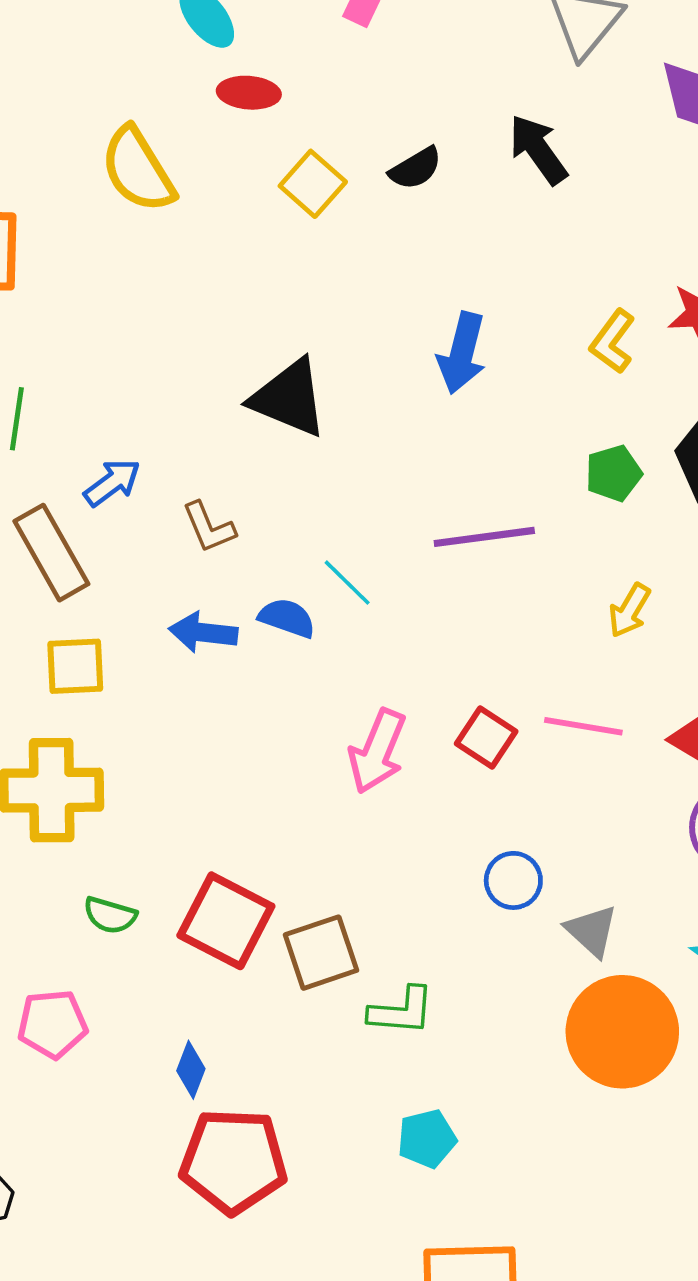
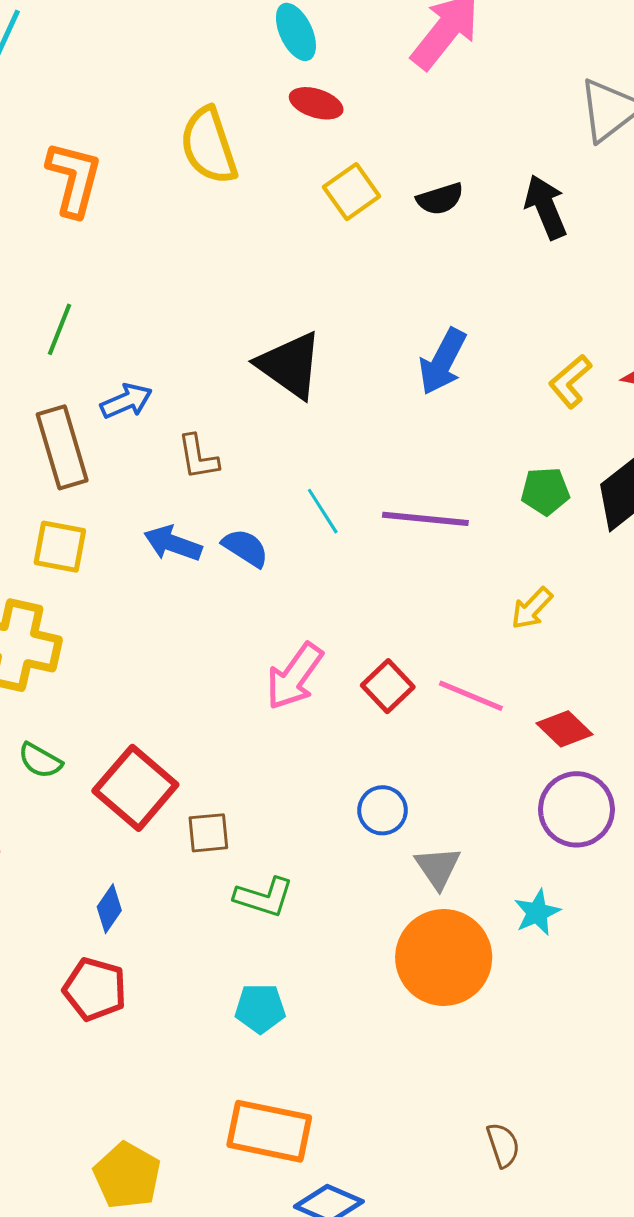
cyan line: (347, 583) -> (323, 511), moved
brown square: (321, 953) -> (208, 833), size x0.7
blue diamond: (191, 1070) -> (109, 909), moved
red pentagon: (233, 1161) -> (95, 989), size x0.7

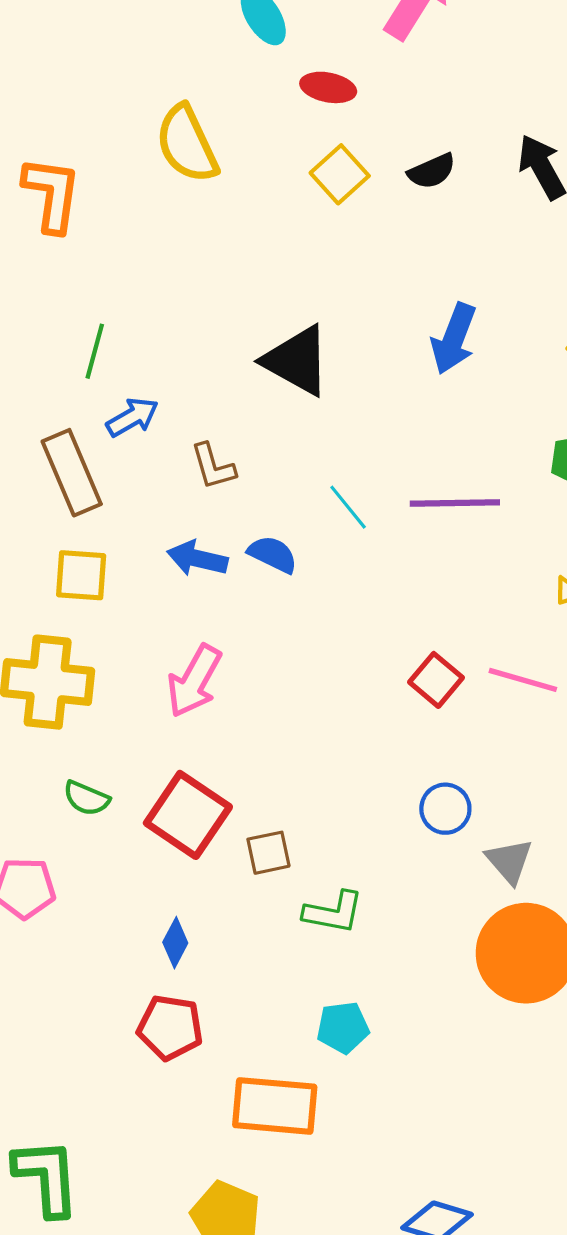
red ellipse: (316, 103) -> (328, 87), moved
green line: (60, 329) -> (95, 351), moved
pink arrow: (294, 676) -> (194, 681), moved
orange rectangle: (269, 1131) -> (275, 1106), moved

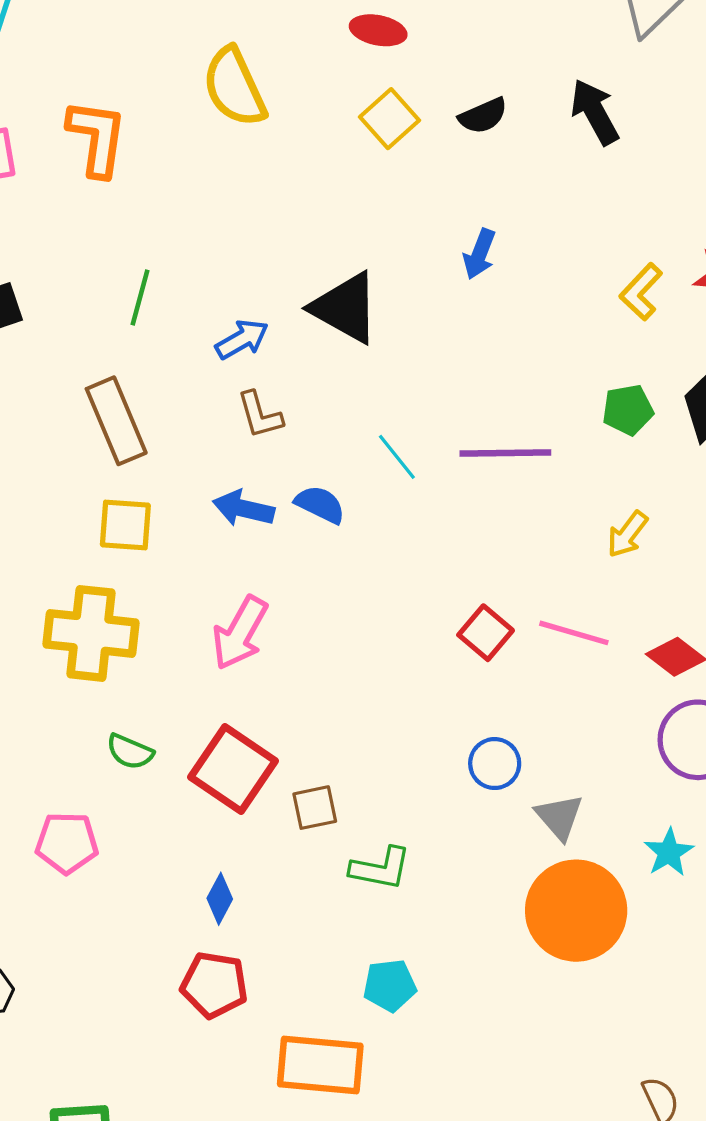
blue arrow: (454, 339) -> (479, 254), moved, size x0.7
blue arrow: (132, 417) -> (242, 339), moved

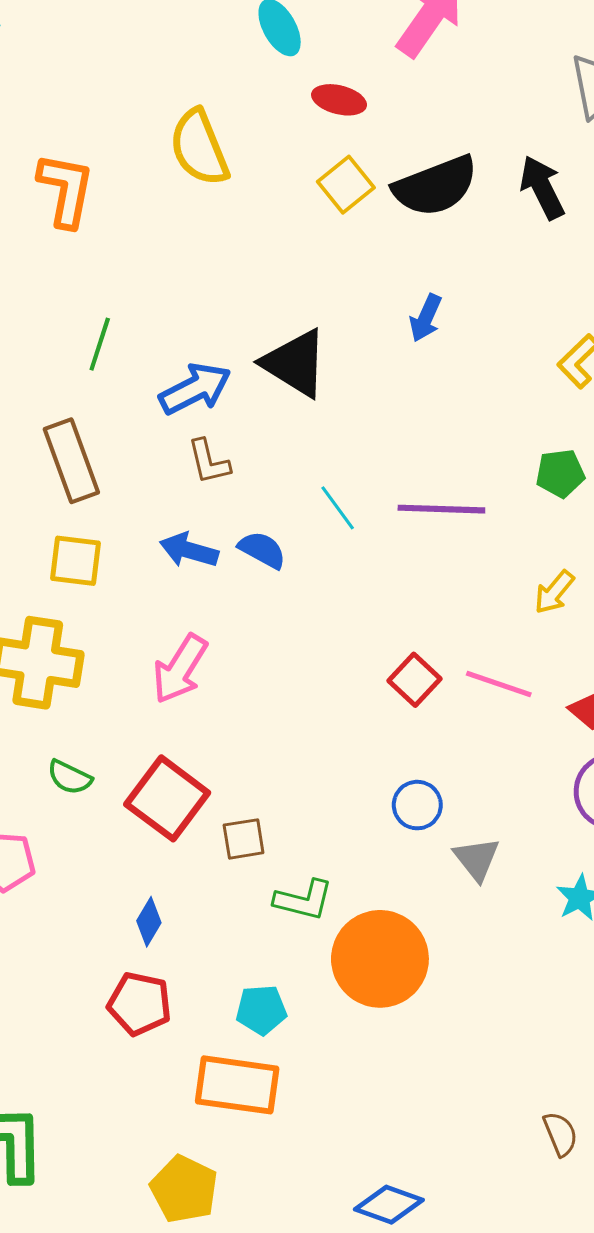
black semicircle: (483, 116) -> (435, 186), size x1.8
blue arrow: (242, 339) -> (195, 389), size x1.4
orange circle: (576, 911) -> (380, 959), moved
cyan pentagon: (390, 985) -> (261, 1010), moved

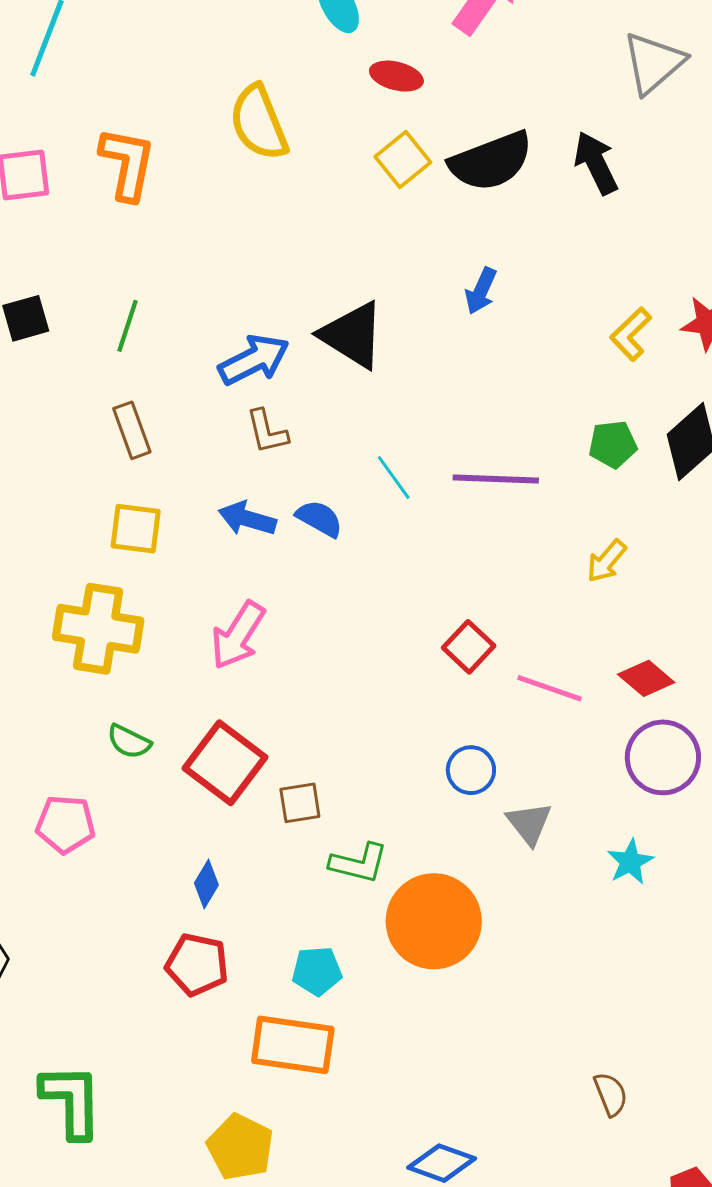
green line: (100, 344) -> (127, 326), moved
brown rectangle: (71, 461) -> (132, 430), size x0.7
pink line: (499, 684) -> (550, 688), moved

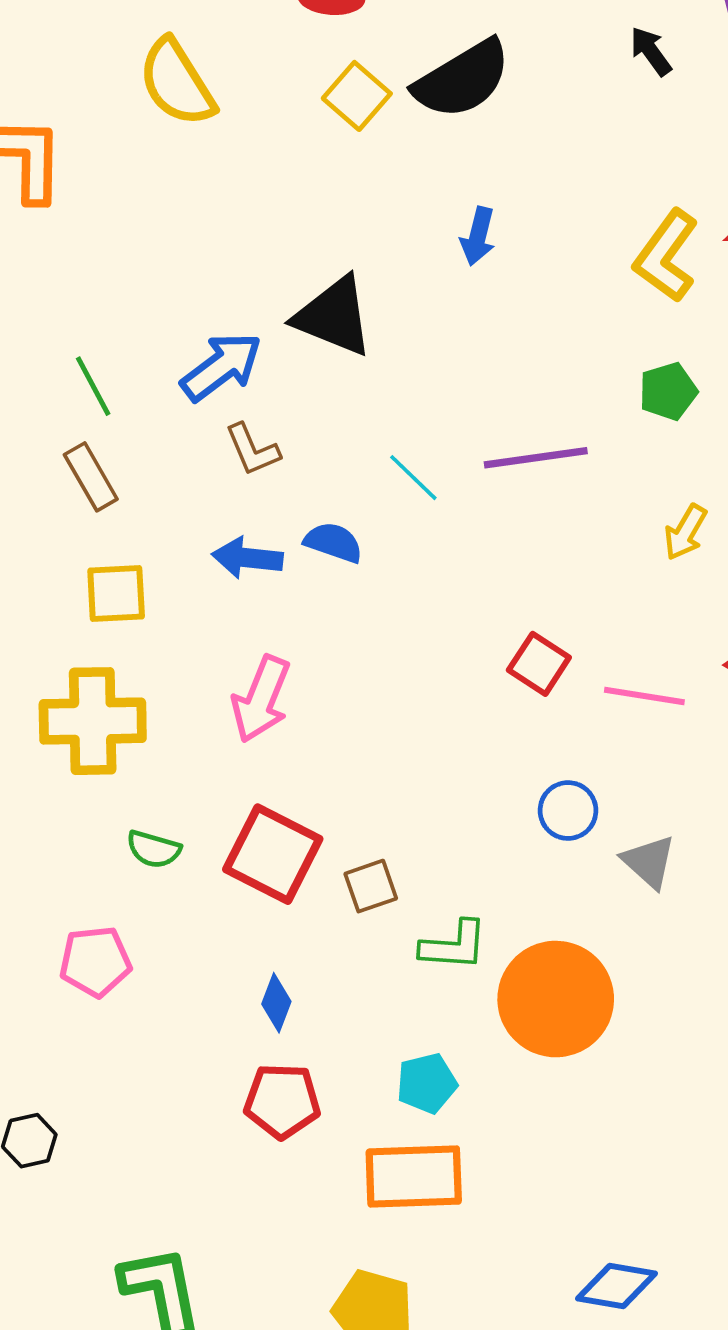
black arrow: (596, 163) -> (651, 51), moved, size x0.7
green line: (127, 326) -> (93, 386), moved, turned -36
yellow L-shape: (631, 334) -> (666, 256), size x1.4

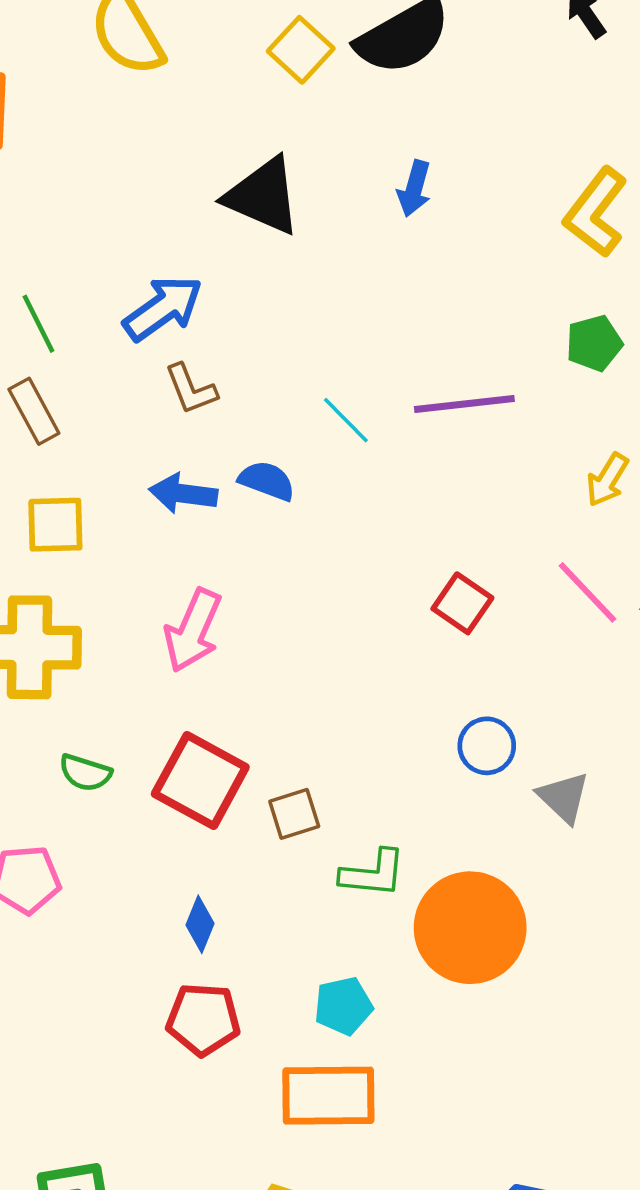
black triangle: (334, 316) -> (263, 196), moved
pink line: (644, 696) -> (587, 592), moved, turned 36

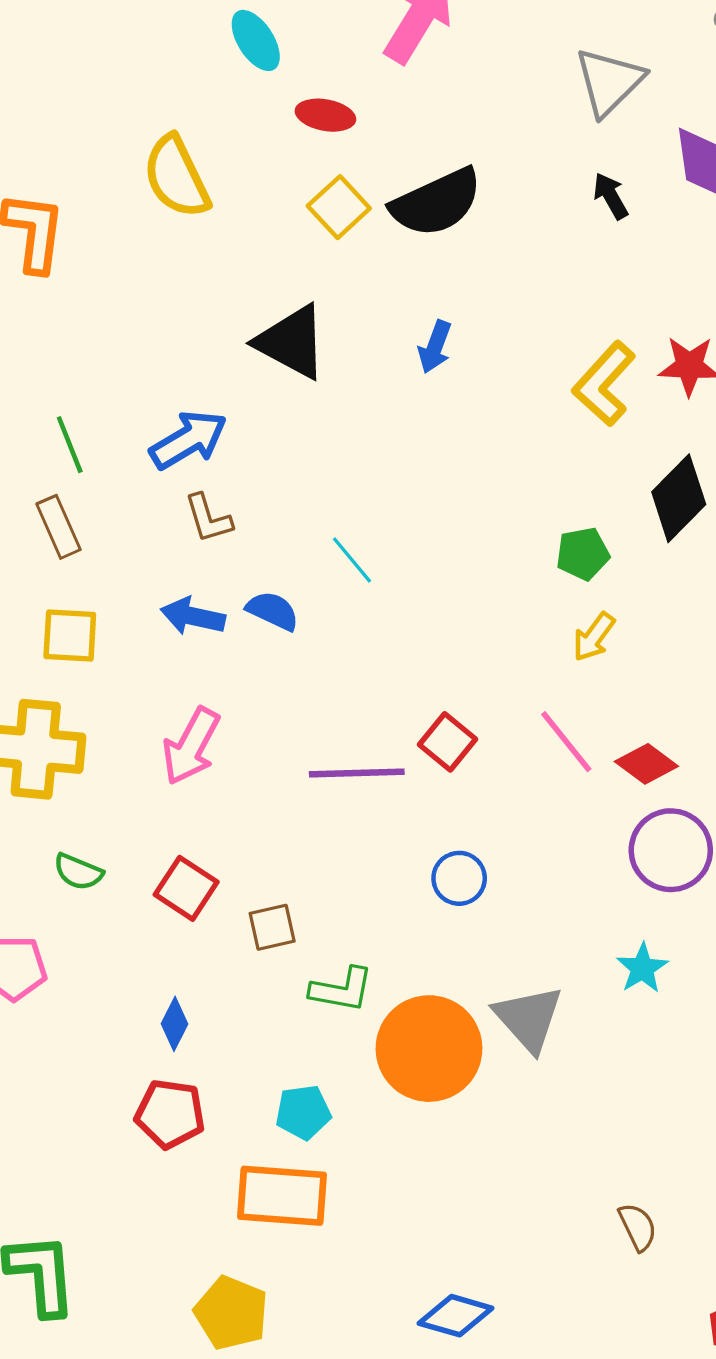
green pentagon: (594, 343) -> (583, 554), moved
purple line: (464, 404) -> (357, 773), moved
red square: (200, 781) -> (186, 888), size x0.7
gray triangle: (564, 797) -> (529, 1018), moved, size x1.4

